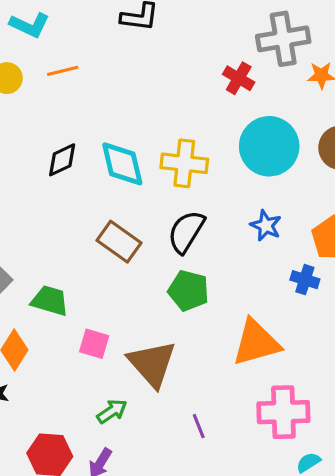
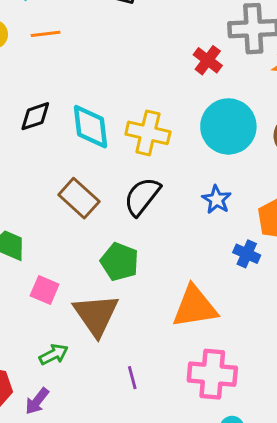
green pentagon: (188, 291) -> (120, 262), moved

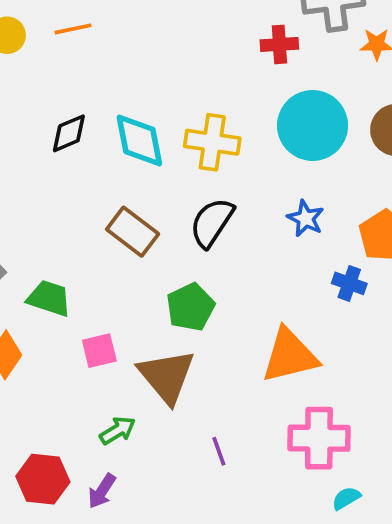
red cross: (208, 60) -> (279, 44), turned -36
green pentagon: (120, 262) -> (190, 307), turned 30
pink square: (45, 290) -> (99, 351), turned -32

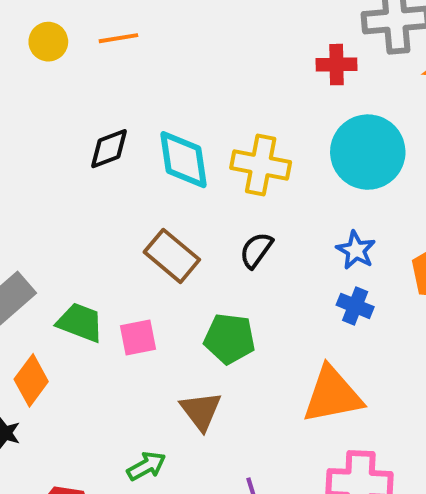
black semicircle: (212, 223) -> (256, 250), size x0.7
blue cross: (349, 283) -> (355, 306), moved
green pentagon: (190, 307) -> (230, 339), turned 30
pink square: (99, 351) -> (138, 338), moved
brown triangle: (167, 376) -> (201, 411), size x0.7

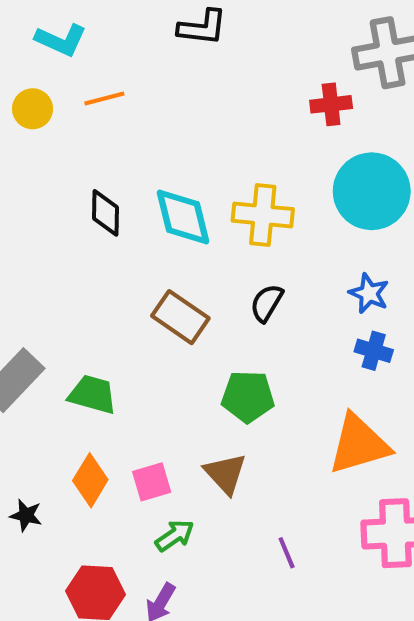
black diamond: (109, 149) -> (105, 213), turned -63
pink square: (138, 338) -> (152, 482), moved
orange diamond: (31, 380) -> (90, 480), moved

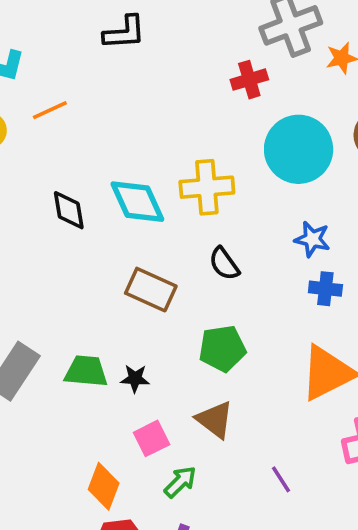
black semicircle: (267, 303) -> (224, 264), turned -56
orange diamond: (90, 480) -> (104, 486), moved
black star: (26, 515) -> (135, 378), moved

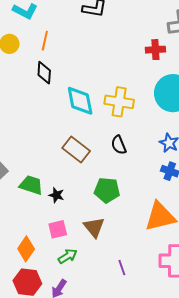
orange line: (50, 110) -> (45, 41), turned -66
black diamond: (69, 210) -> (44, 73), moved

